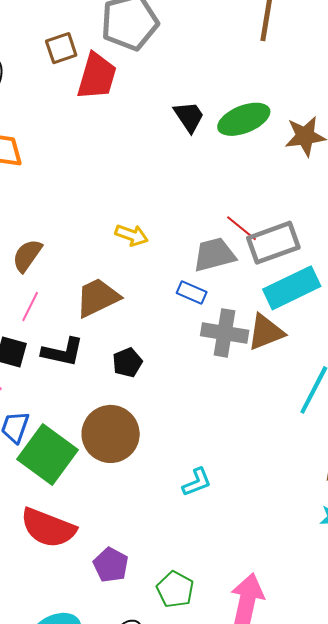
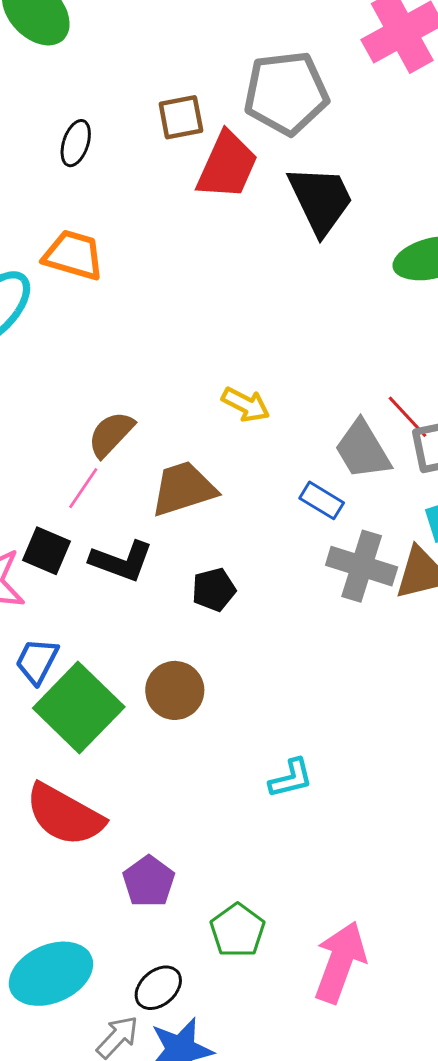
black trapezoid: (189, 117) -> (321, 200), moved, size x1.5
brown semicircle: (27, 255) -> (111, 434), moved
gray trapezoid: (214, 255) -> (363, 450), turned -114
brown circle: (111, 434) -> (175, 690), size x0.7

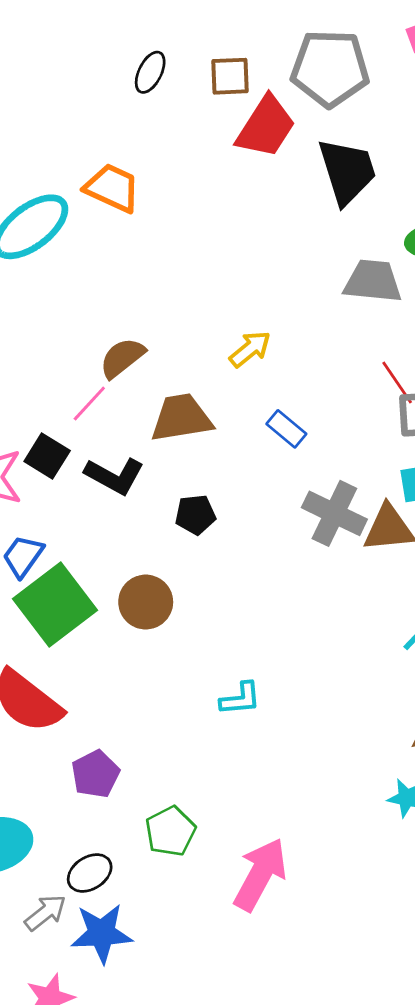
black ellipse: (76, 143) -> (150, 72), moved
yellow arrow: (246, 405) -> (250, 349), turned -75
gray trapezoid: (363, 450) -> (373, 281), moved, turned 118
blue rectangle: (322, 500) -> (286, 429), moved

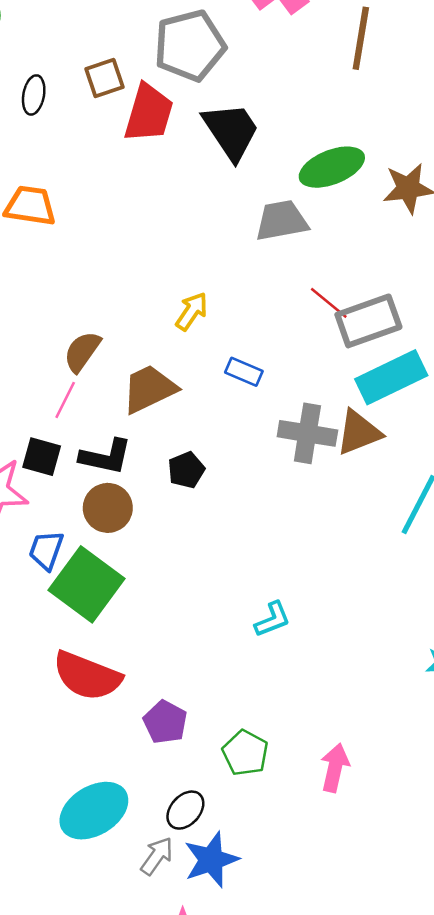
brown circle: (146, 602) -> (108, 508), moved
pink arrow: (260, 874) -> (335, 768), size x0.7

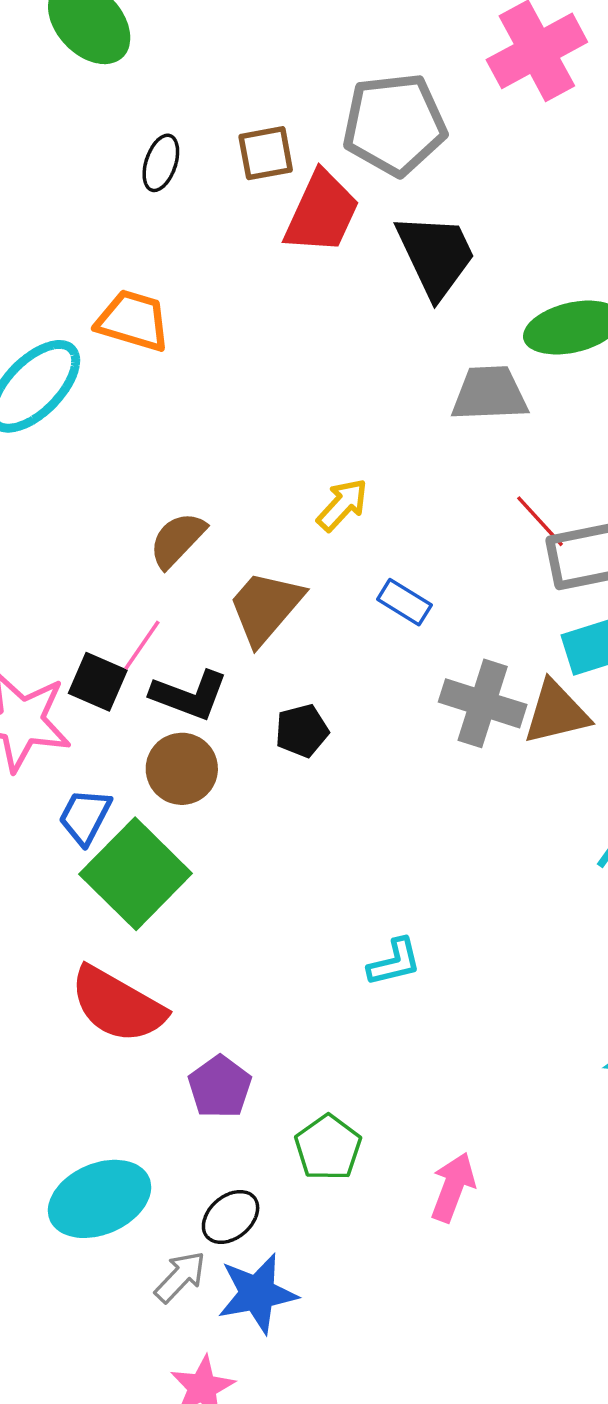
brown trapezoid: (149, 389) -> (266, 607), turned -32
pink line: (65, 400) -> (142, 645), moved

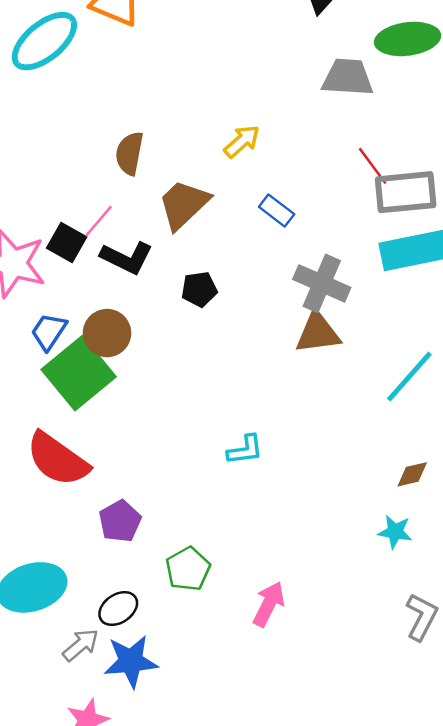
brown semicircle: (177, 540) -> (129, 153), turned -39
brown triangle: (556, 713) -> (318, 333), moved
brown circle: (182, 769) -> (107, 333), moved

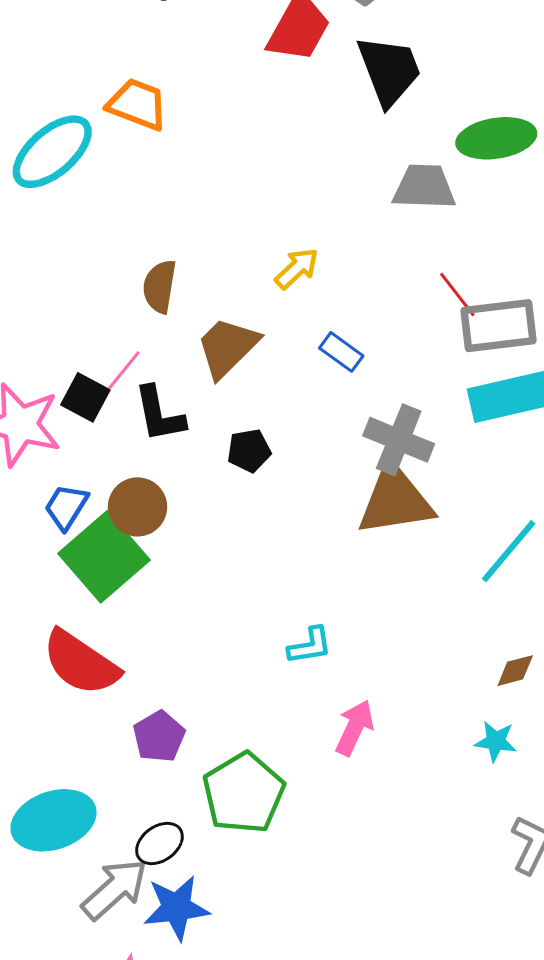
black L-shape: (127, 258) -> (159, 414), turned 54
brown triangle: (318, 333) -> (395, 500), size x1.4
green pentagon: (188, 569) -> (244, 793), size x1.5
pink arrow: (269, 604) -> (355, 728), moved
gray arrow: (81, 645) -> (114, 889), size x1.5

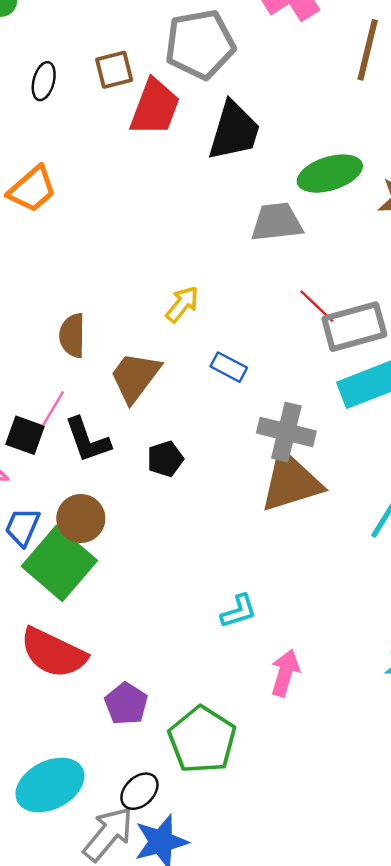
black trapezoid: (389, 70) -> (234, 131), turned 46
orange trapezoid: (137, 104) -> (32, 189), turned 126

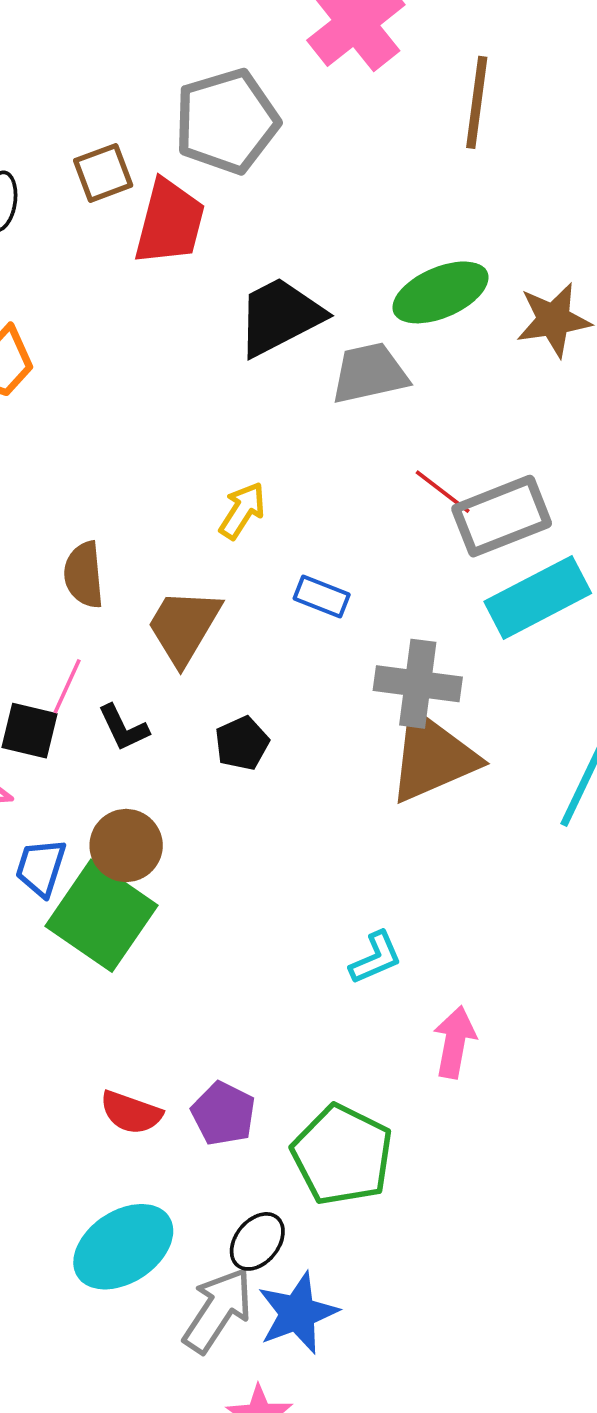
black trapezoid: (234, 131) -> (280, 316), moved, turned -128
black L-shape: (87, 440) -> (123, 728), size x0.7
red semicircle: (53, 653) -> (131, 1113), moved, size x0.6

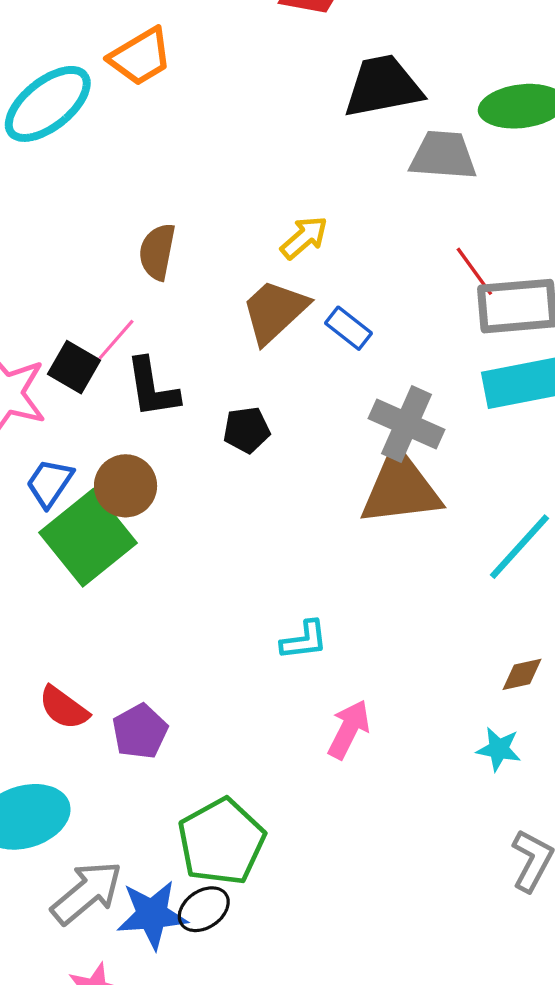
brown trapezoid: (184, 626) -> (275, 311), moved
black L-shape: (123, 728) -> (152, 388), size x1.4
green pentagon: (342, 1155) -> (221, 842), moved
black ellipse: (257, 1241) -> (204, 909), moved

